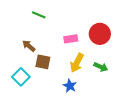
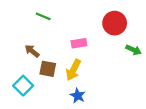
red circle: (100, 34) -> (115, 23), moved
yellow arrow: (77, 63) -> (73, 70), moved
green arrow: (101, 67) -> (134, 50), moved

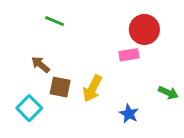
pink rectangle: (79, 43) -> (129, 55), moved
green arrow: (134, 50) -> (168, 93), moved
blue star: (78, 96) -> (129, 114), moved

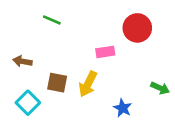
pink rectangle: (129, 55) -> (105, 52), moved
brown arrow: (40, 65) -> (22, 61), moved, turned -30

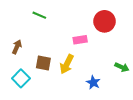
brown arrow: (22, 61) -> (17, 47), turned 104

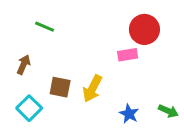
green line: (39, 15) -> (45, 27), moved
pink rectangle: (80, 40) -> (128, 55), moved
green arrow: (122, 67) -> (168, 111), moved

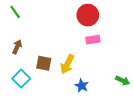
green line: (45, 27) -> (15, 12), moved, turned 32
red circle: (144, 29) -> (88, 15), moved
blue star: (129, 114) -> (82, 86), moved

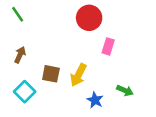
red circle: (88, 15) -> (89, 18), moved
pink rectangle: (93, 40) -> (108, 46), turned -64
green arrow: (123, 81) -> (125, 91), moved

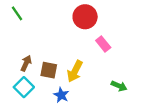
pink rectangle: (108, 46) -> (103, 44), turned -56
brown arrow: (20, 55) -> (26, 63), moved
blue star: (95, 100) -> (61, 95), moved

